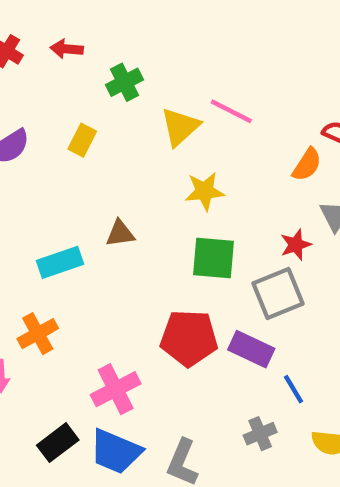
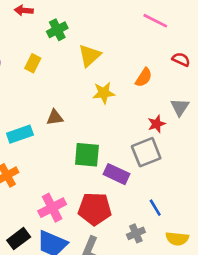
pink line: (231, 111) -> (155, 21), moved
orange semicircle: (307, 165) -> (144, 77), moved
green square: (213, 258) -> (87, 155), moved
red pentagon: (189, 338) -> (95, 209), moved
purple rectangle: (251, 349) -> (117, 174), moved

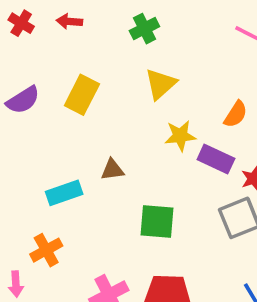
green cross: (57, 30) -> (144, 29), moved
yellow rectangle: (33, 63) -> (82, 95), size x1.5
purple rectangle: (117, 174) -> (216, 159), moved

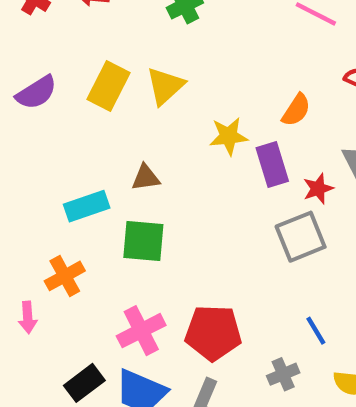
yellow triangle: (161, 84) -> (165, 86), moved
purple rectangle: (216, 159) -> (272, 165), turned 48
green square: (157, 221) -> (143, 241), moved

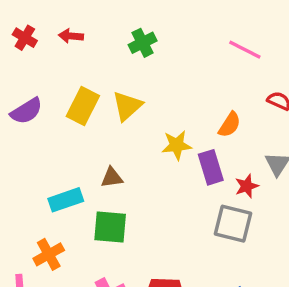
gray square: (301, 237) -> (233, 224), turned 36

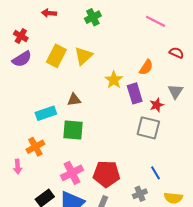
red cross: (25, 38) -> (21, 36), moved
yellow star: (177, 145) -> (114, 80), turned -30

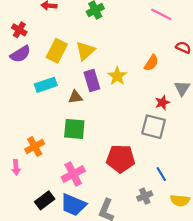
purple rectangle: (135, 93) -> (92, 80), moved
cyan rectangle: (46, 113) -> (46, 85), moved
red pentagon: (106, 174) -> (121, 159), moved

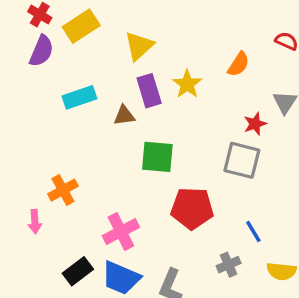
yellow rectangle: (57, 51) -> (81, 26), moved, turned 30
purple semicircle: (20, 54) -> (41, 51), turned -35
green square: (74, 129) -> (157, 157), moved

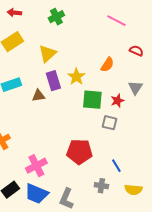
green square: (157, 157) -> (92, 100), moved
gray square: (242, 160) -> (109, 123), size x0.7
gray cross: (229, 265) -> (101, 186), turned 32

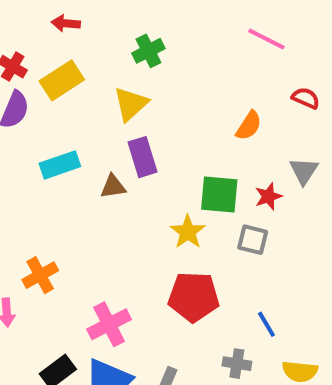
green cross: (56, 17) -> (148, 51), moved
yellow star: (76, 77) -> (188, 232), moved

